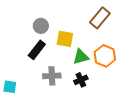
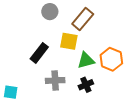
brown rectangle: (100, 18) -> (83, 19), moved
gray circle: (41, 26) -> (50, 12), moved

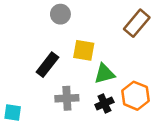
brown rectangle: (83, 19) -> (137, 23), moved
orange hexagon: (111, 59) -> (135, 96), moved

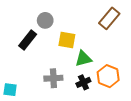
gray circle: (60, 14) -> (45, 20), moved
black rectangle: (47, 65) -> (28, 40), moved

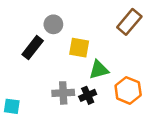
black cross: (83, 82) -> (88, 95), moved

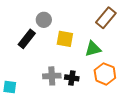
green triangle: (99, 70) -> (93, 49), moved
black cross: (88, 95) -> (72, 78), turned 32

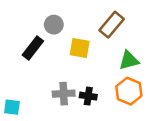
brown rectangle: (106, 18) -> (112, 25), moved
green triangle: (93, 49) -> (129, 60), moved

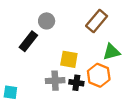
yellow square: (80, 48) -> (69, 59), moved
orange hexagon: (129, 91) -> (99, 75), moved

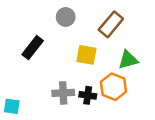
gray circle: (47, 21) -> (66, 17), moved
yellow square: (69, 59) -> (86, 55), moved

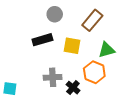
black rectangle: (33, 48) -> (42, 40), moved, turned 36
black cross: (88, 95) -> (73, 88), moved, turned 32

